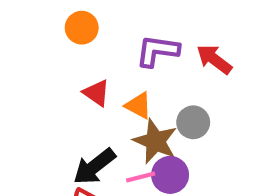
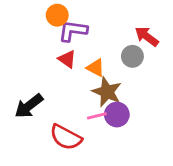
purple L-shape: (157, 51) -> (73, 31), moved
gray circle: (193, 122) -> (132, 56), moved
black arrow: (94, 166) -> (29, 106), moved

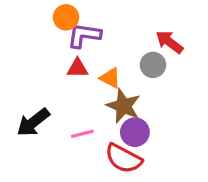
red triangle: (67, 59) -> (77, 68), turned -36
pink line: (97, 116) -> (82, 134), moved
red semicircle: (66, 137) -> (123, 158), moved

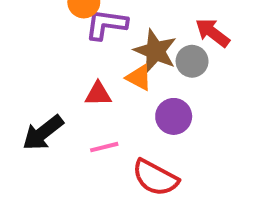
red triangle: (77, 68) -> (98, 94), moved
brown star: (123, 106) -> (155, 51), moved
purple circle: (135, 132) -> (174, 116), moved

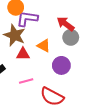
red arrow: (212, 33) -> (66, 24), moved
brown star: (155, 51) -> (15, 35), moved

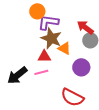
brown star: (15, 35) -> (51, 38), moved
pink line: (26, 81) -> (41, 72), moved

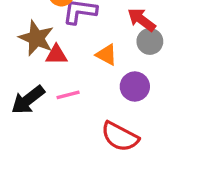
brown star: (51, 38) -> (36, 38), moved
red triangle: (44, 56) -> (56, 55), moved

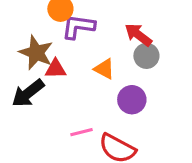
pink line: (68, 95) -> (82, 132), moved
black arrow: (28, 100) -> (28, 93), moved

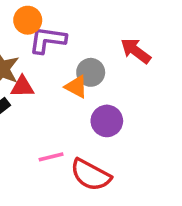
red arrow: (138, 35) -> (136, 51), moved
gray circle: (146, 56) -> (91, 72), moved

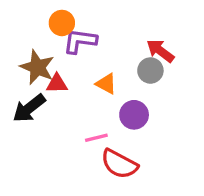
gray circle: (91, 72) -> (150, 71), moved
pink line: (51, 157) -> (96, 138), moved

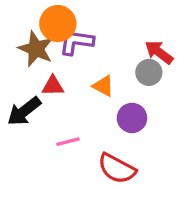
orange circle: (62, 23) -> (58, 24), size x1.4
brown star: (37, 67) -> (36, 49), moved
pink line: (96, 138) -> (68, 142), moved

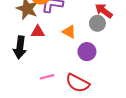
black arrow: (24, 111) -> (20, 47), turned -45
pink line: (68, 142) -> (47, 77), moved

